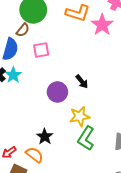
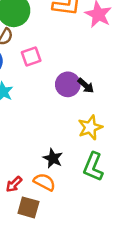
purple circle: (57, 92) -> (68, 84), moved
green L-shape: (86, 138) -> (93, 167), moved

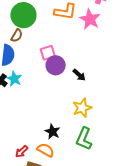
pink square: (31, 56) -> (48, 53), moved
purple circle: (68, 84) -> (56, 65), moved

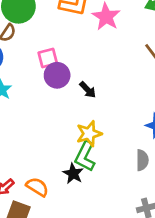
black star: (52, 132) -> (73, 174), moved
green L-shape: (84, 139) -> (85, 156), moved

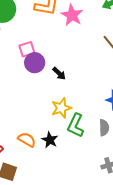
green L-shape: (85, 156) -> (76, 125), moved
orange semicircle: (37, 187) -> (27, 140), moved

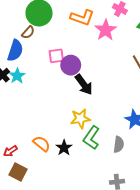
purple circle: (35, 63) -> (71, 65), moved
black arrow: (59, 73) -> (84, 85), size x1.5

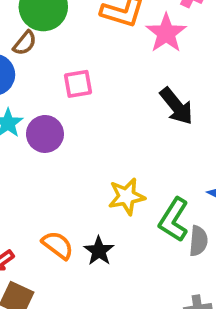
purple circle: (71, 65) -> (45, 134), moved
black arrow: (84, 85) -> (177, 106), moved
green L-shape: (91, 138) -> (174, 220), moved

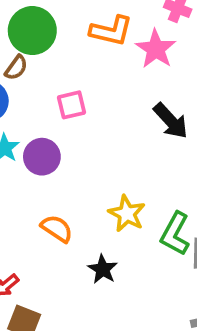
yellow star: (127, 196) -> (127, 214), turned -30
orange semicircle: (58, 245) -> (57, 229), moved

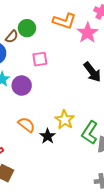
green circle: (32, 31) -> (27, 28), moved, size x0.7
black star: (103, 269) -> (48, 136), moved

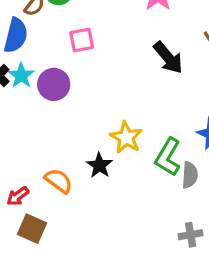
orange semicircle: (26, 125) -> (59, 181), moved

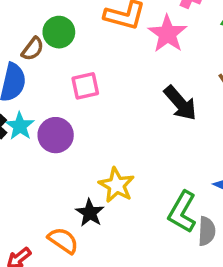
yellow star: (126, 137) -> (117, 185), moved
black star: (99, 165) -> (90, 213), moved

